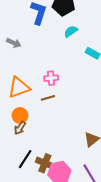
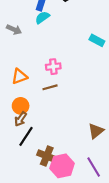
cyan semicircle: (71, 31) -> (42, 17), moved
orange triangle: (19, 87) -> (19, 76), size x0.7
black line: (25, 159) -> (26, 136), moved

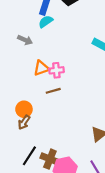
gray arrow: (14, 29) -> (25, 40), moved
orange triangle: (19, 76) -> (41, 68), moved
black line: (26, 136) -> (29, 156), moved

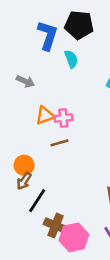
cyan semicircle: (46, 22) -> (71, 59), moved, turned 104
black line: (29, 156) -> (37, 201), moved

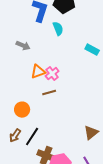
pink cross: (63, 118) -> (52, 74), turned -32
brown arrow: (24, 181) -> (15, 136), moved

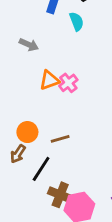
brown line: (49, 93) -> (60, 139), moved
brown arrow: (15, 136) -> (18, 154), moved

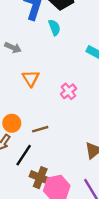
orange triangle: (49, 80) -> (31, 78), turned -42
pink cross: (68, 83) -> (69, 91), moved

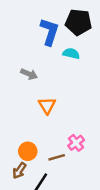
cyan semicircle: (54, 28) -> (71, 54), turned -56
pink cross: (69, 91) -> (76, 143), moved

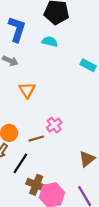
blue L-shape: (49, 32) -> (17, 29), moved

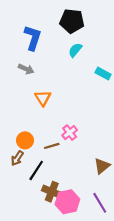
cyan semicircle: (50, 42) -> (75, 50), moved, turned -64

